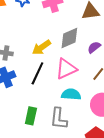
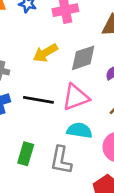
yellow arrow: (41, 47) -> (45, 53), moved
black line: (37, 73) -> (38, 100), turned 70

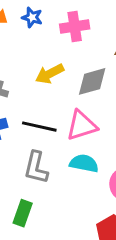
green rectangle: (26, 154) -> (23, 213), moved
gray L-shape: (61, 160) -> (36, 168), moved

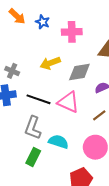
pink triangle: (82, 125) -> (68, 102), turned 35
cyan semicircle: (84, 163) -> (58, 142), moved
green rectangle: (23, 213) -> (33, 157), moved

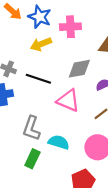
blue star: (43, 22) -> (40, 17), size x1.5
yellow arrow: (50, 63) -> (41, 44), moved
black line: (39, 99) -> (38, 79), moved

